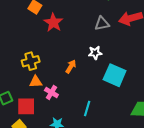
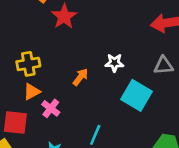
gray triangle: (102, 23) -> (164, 65), moved
orange triangle: (36, 82) -> (32, 92), turned -32

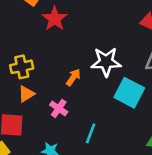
white star: (114, 63) -> (106, 62), size x1.6
pink cross: (51, 108) -> (59, 108), moved

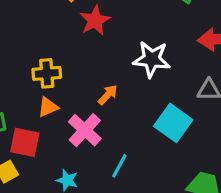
white star: (106, 62) -> (152, 59), moved
pink cross: (59, 108) -> (85, 130), size x1.5

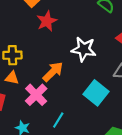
orange arrow: (108, 95) -> (53, 72), size x1.5
orange triangle: (48, 107) -> (12, 78), turned 32

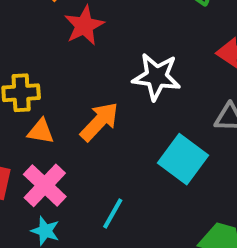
orange triangle: (12, 78) -> (41, 131), moved
pink cross: (36, 95) -> (45, 185), moved

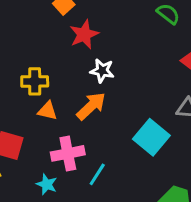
white star: (156, 77) -> (102, 71), moved, size x0.7
pink cross: (45, 185) -> (68, 153), moved, turned 32

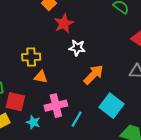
orange arrow: (91, 106) -> (94, 75), moved
cyan square: (151, 137) -> (112, 106), moved
cyan star: (47, 184) -> (33, 122), moved

